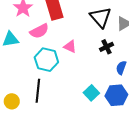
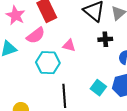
black cross: (107, 47) -> (105, 39), turned 32
black line: (38, 91) -> (64, 96), moved

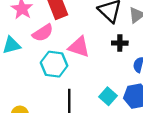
pink triangle: (69, 45) -> (79, 47), size x1.5

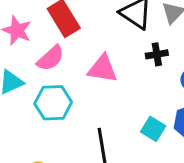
cyan hexagon: (54, 64) -> (53, 103), moved

